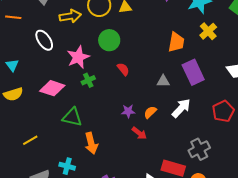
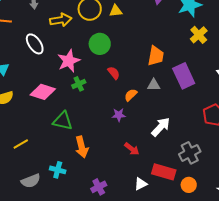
orange trapezoid: (176, 42) -> (156, 56), moved
white arrow: (181, 108) -> (161, 127), moved
orange semicircle: (150, 112) -> (131, 95), moved
red arrow: (139, 133) -> (132, 149), moved

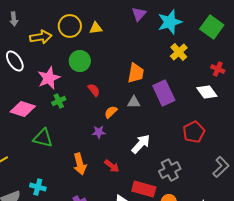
orange arrow: (82, 147) -> (80, 164), moved

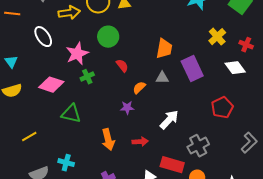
yellow cross: (179, 52) -> (217, 37), moved
red arrow: (112, 166) -> (140, 142), turned -42

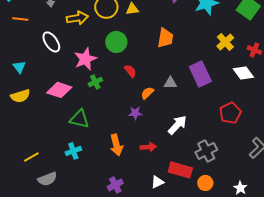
orange trapezoid: (164, 49) -> (165, 38), moved
yellow line: (29, 137) -> (31, 157), moved
cyan cross: (66, 163) -> (73, 151), moved, turned -35

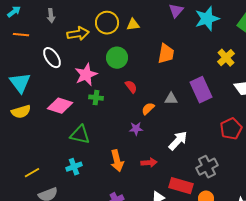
cyan triangle: (19, 67) -> (20, 83), size x1.6
green cross: (95, 82) -> (96, 98), turned 32

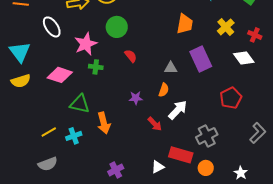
orange trapezoid: (166, 54) -> (185, 24), moved
orange semicircle: (148, 109) -> (164, 90), moved, turned 152
orange arrow: (117, 161) -> (104, 123), moved
red arrow: (149, 163) -> (155, 124), moved, turned 49
yellow line: (32, 173) -> (49, 132), moved

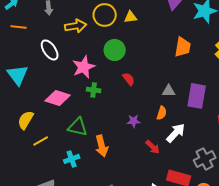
purple rectangle: (201, 59) -> (197, 96), moved, turned 35
yellow semicircle: (21, 81) -> (26, 120), moved, turned 138
yellow line: (49, 132) -> (41, 141), moved

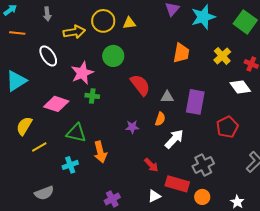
cyan triangle: (18, 75) -> (16, 81), turned 35
red semicircle: (129, 79) -> (140, 85), moved, size x1.6
red arrow: (153, 147) -> (151, 165), moved

